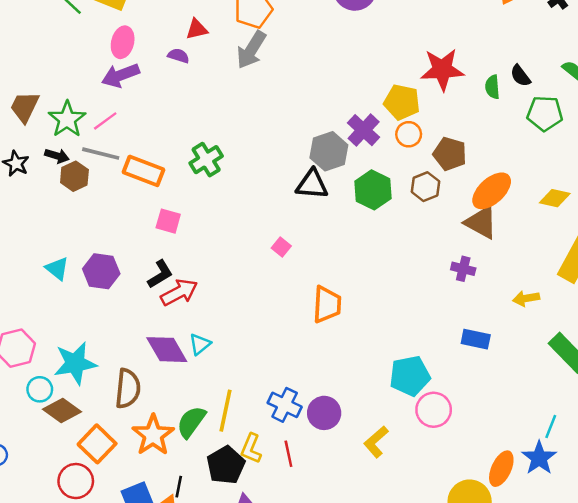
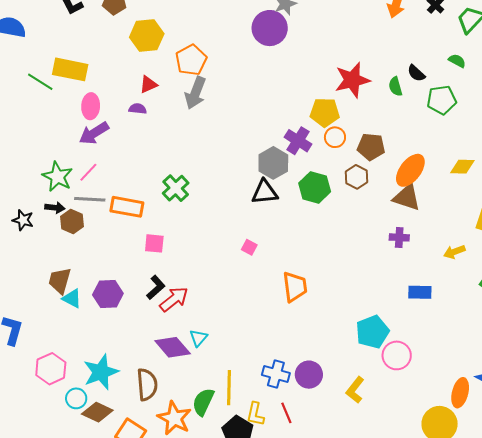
brown trapezoid: (25, 107) -> (60, 281), moved

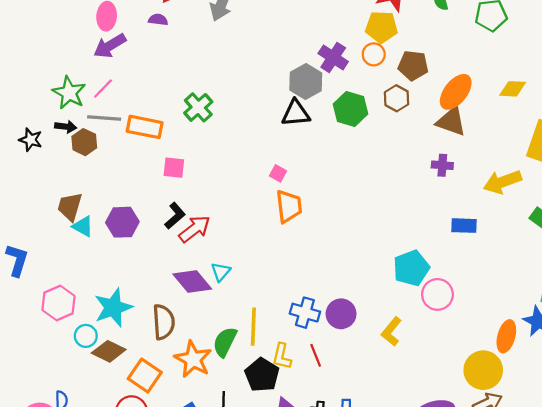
yellow pentagon: (325, 112) -> (381, 27), moved
yellow arrow: (454, 252) -> (502, 182), size x1.6
orange trapezoid: (295, 287) -> (289, 206), moved

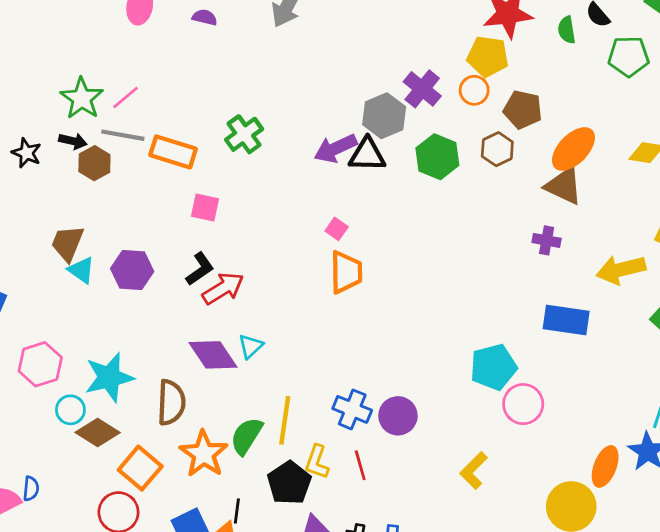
purple arrow: (110, 46) -> (335, 148), moved
blue rectangle: (464, 226) -> (566, 320), size x1.4
yellow L-shape: (391, 332) -> (474, 471), moved

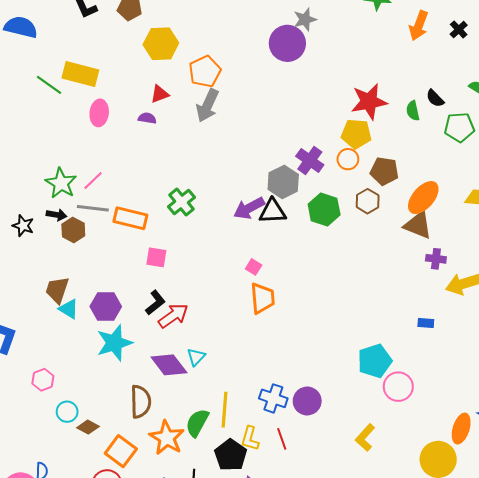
purple cross: (547, 240) -> (436, 259), moved
blue rectangle: (566, 320) -> (426, 323), size x0.5
pink hexagon: (40, 364) -> (43, 380), size x0.7
cyan star: (109, 377) -> (114, 343), moved
brown diamond: (98, 432) -> (88, 427), size x0.7

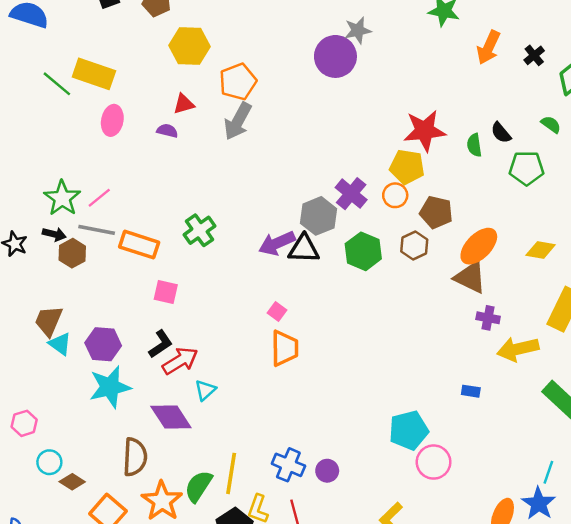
cyan triangle: (196, 357) -> (205, 390), moved
purple circle: (307, 401) -> (327, 471), size x0.7

